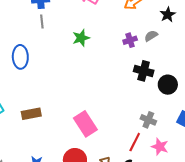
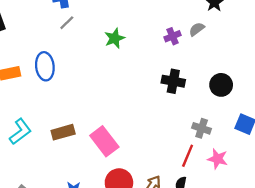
gray line: (42, 22) -> (67, 23), turned 56
black cross: (144, 71) -> (173, 81), moved
pink rectangle: (85, 124) -> (104, 141), moved

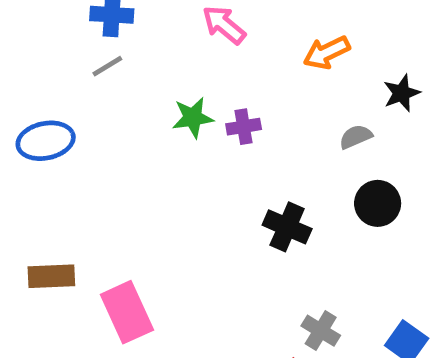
purple cross: (173, 36) -> (244, 127), moved
blue ellipse: (45, 66) -> (46, 141), turned 72
black circle: (221, 85) -> (378, 203), moved

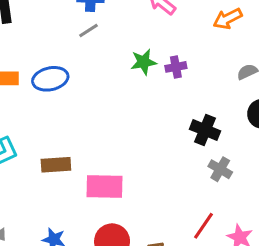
pink rectangle: (127, 312) -> (104, 187), turned -63
gray cross: (321, 331) -> (220, 169), moved

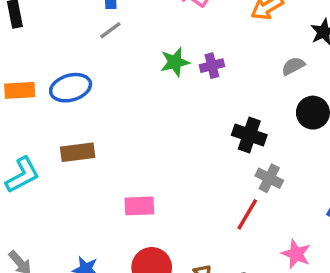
brown rectangle: (56, 165) -> (78, 152), moved
pink rectangle: (104, 187) -> (139, 206), size x0.7
red line: (204, 226) -> (247, 214), moved

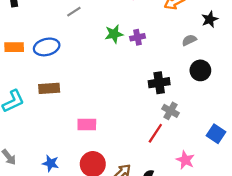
black cross: (249, 135) -> (159, 83), turned -30

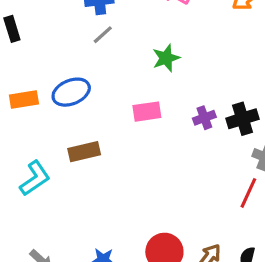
purple cross: (137, 37) -> (204, 118), moved
pink rectangle: (87, 125) -> (147, 112), moved

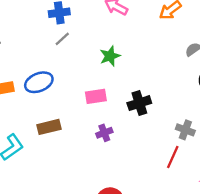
purple cross: (204, 118) -> (104, 133), moved
black cross: (243, 119) -> (139, 103), moved

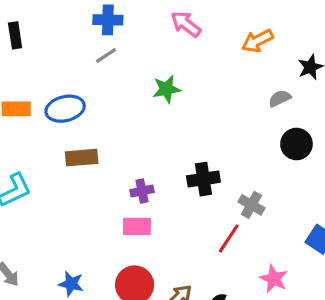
pink rectangle: (96, 96) -> (137, 226), moved
black cross: (139, 103) -> (203, 179), moved
brown rectangle: (49, 127) -> (82, 158), moved

